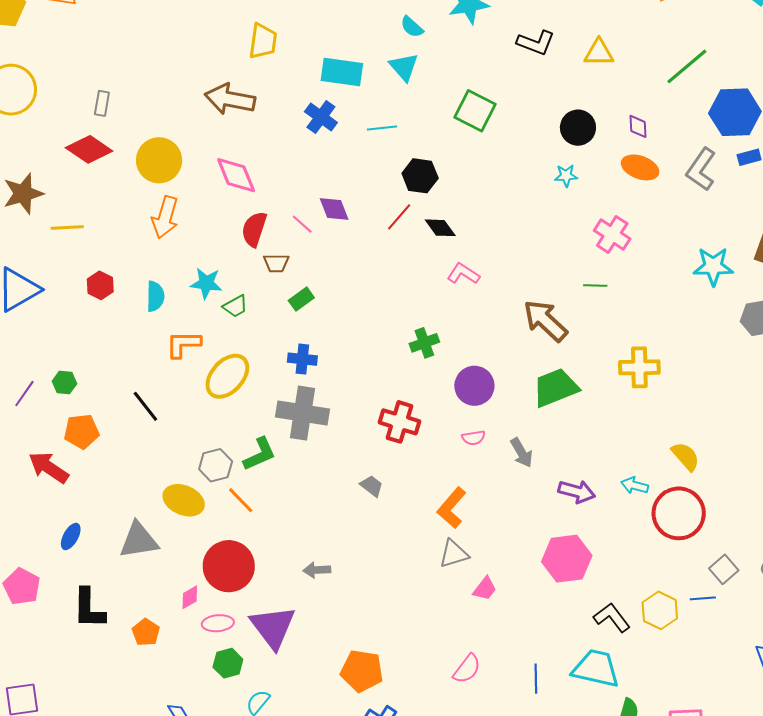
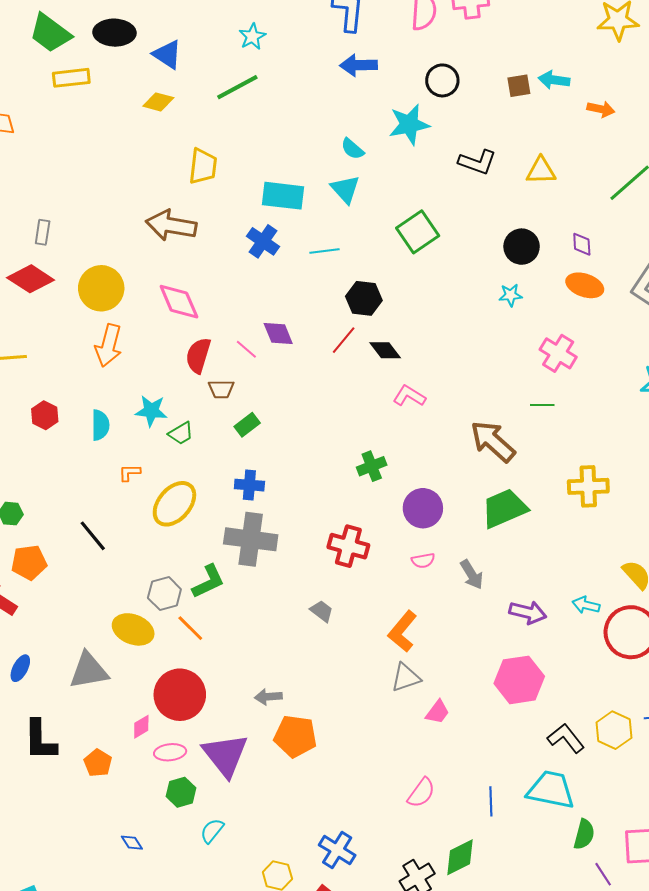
green square: (475, 111) -> (418, 232), turned 30
orange L-shape: (183, 344) -> (130, 473), size x0.6
orange pentagon: (362, 671) -> (295, 736), moved

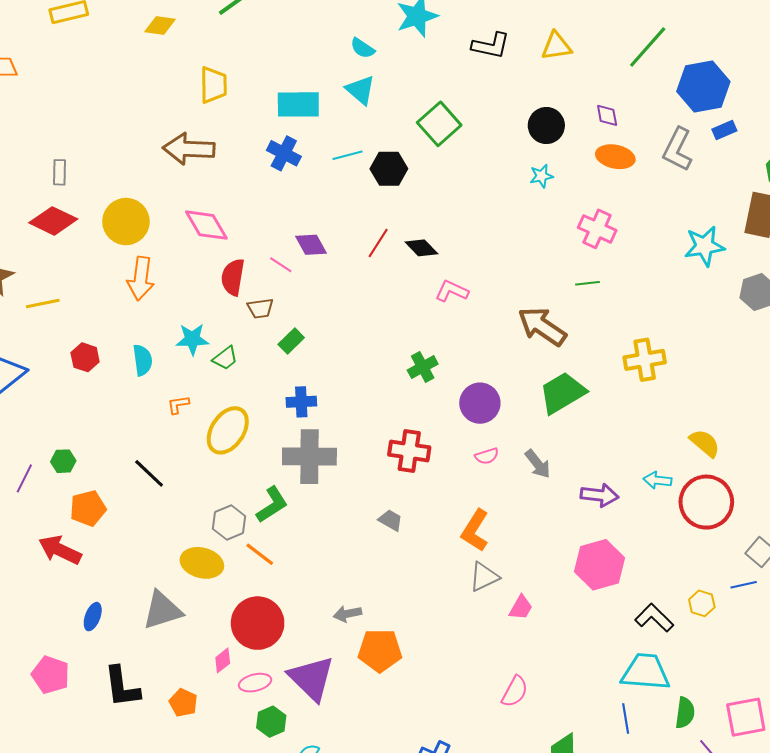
black hexagon: (364, 298) -> (389, 169), moved
yellow hexagon: (614, 730) -> (702, 603), size x0.7
blue line: (491, 801) -> (626, 718), moved

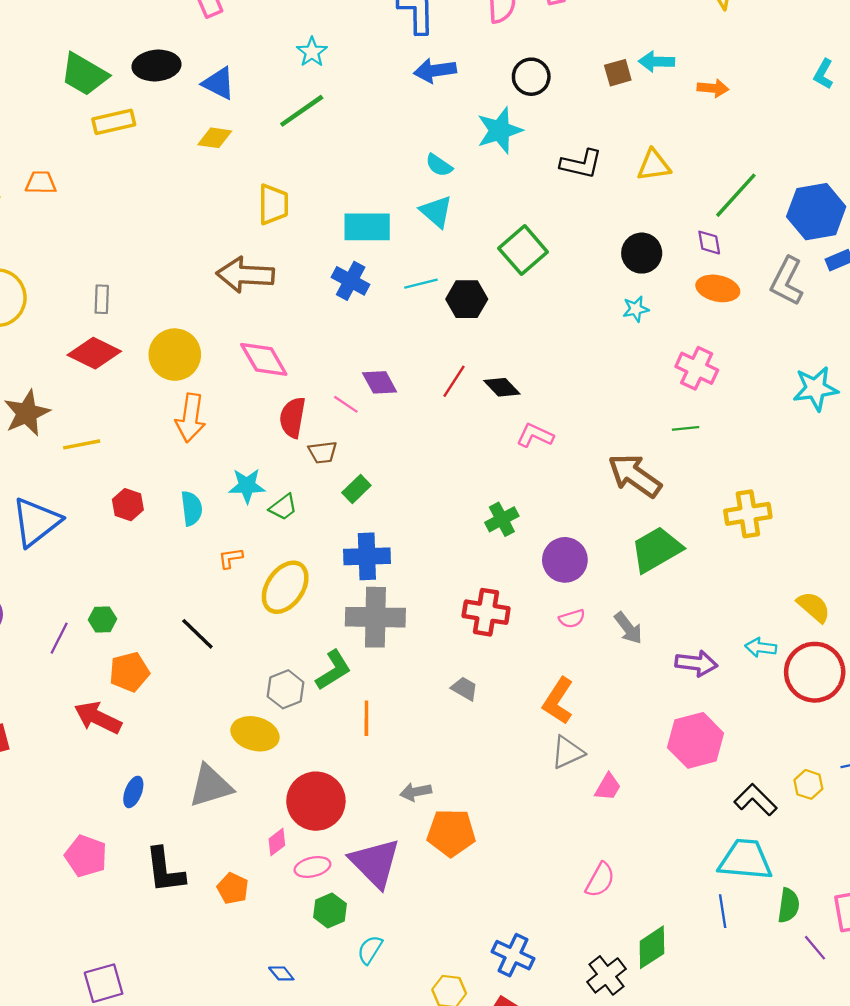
green line: (648, 47) -> (736, 195), moved
blue cross: (301, 402) -> (367, 556), size x1.4
orange line: (260, 554) -> (366, 718), moved, turned 52

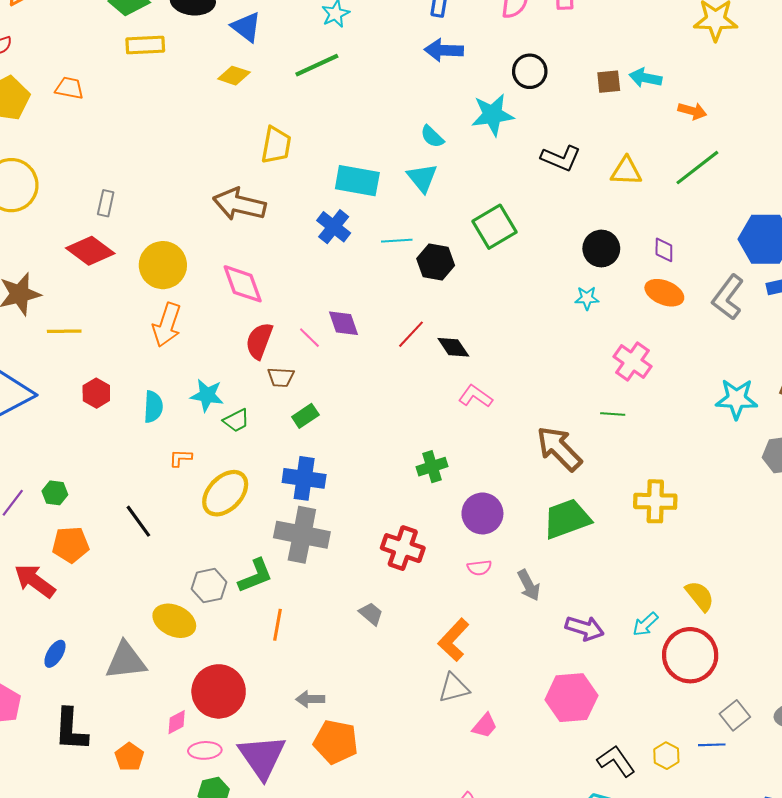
green line: (736, 195) -> (697, 168), moved
cyan arrow: (761, 648) -> (645, 624), turned -60

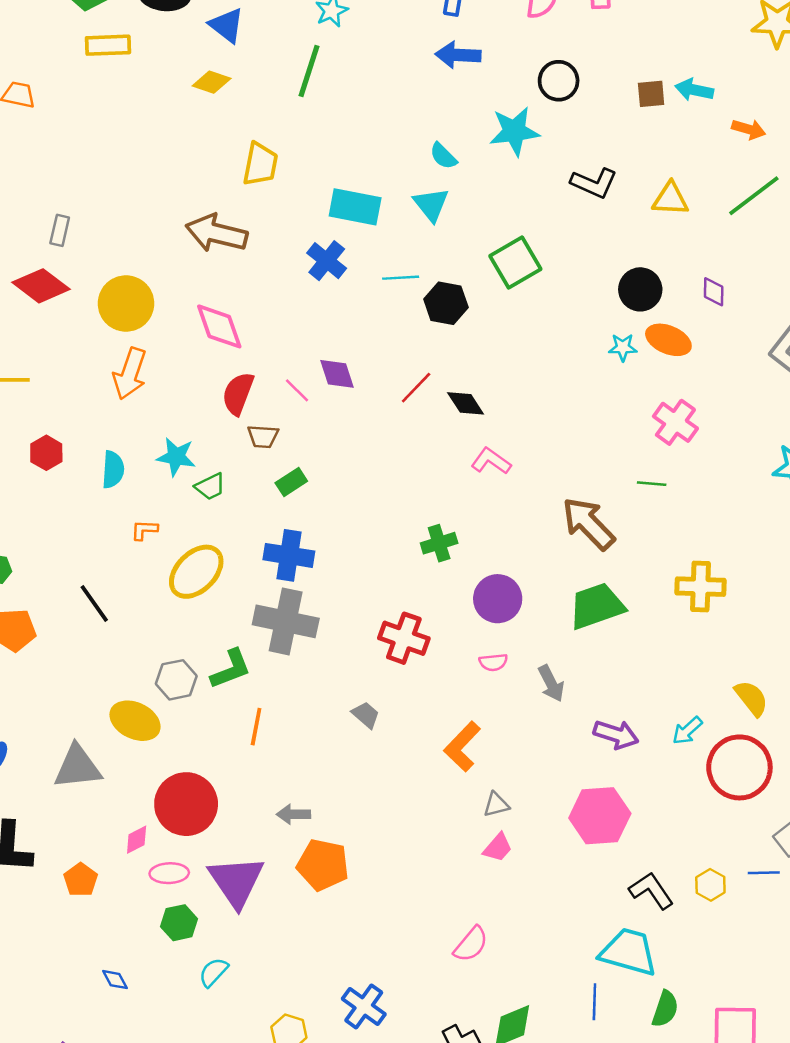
green line: (317, 65) -> (309, 71), turned -48
orange ellipse: (664, 293) -> (668, 340), moved
gray triangle: (454, 688) -> (496, 805), moved, size x0.7

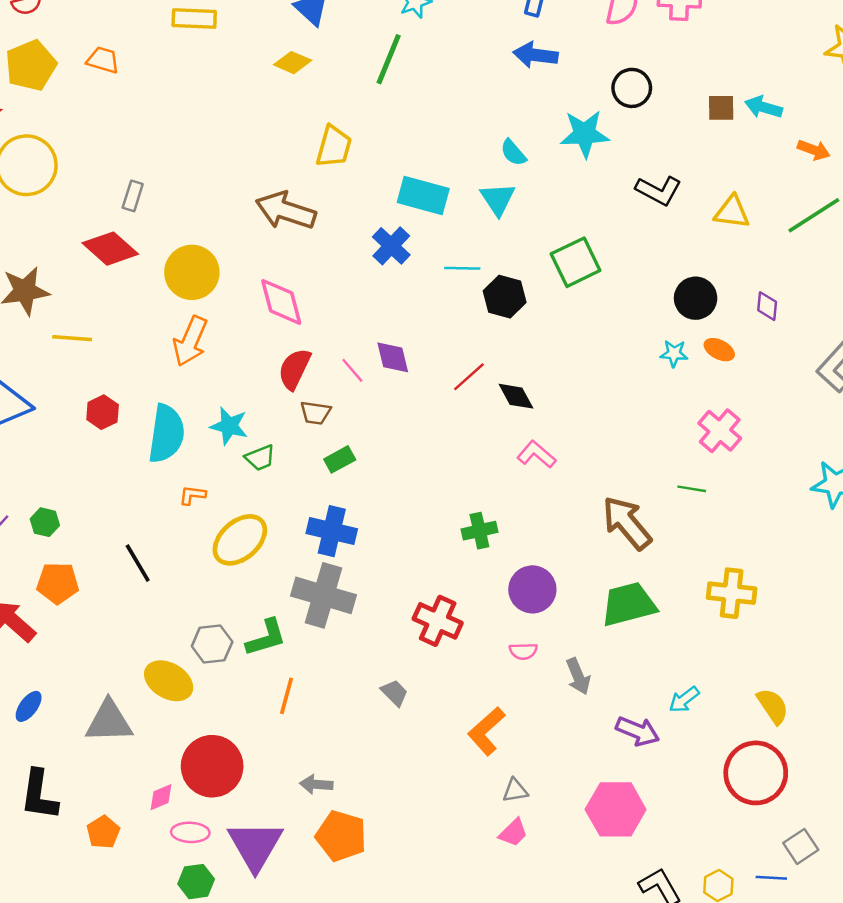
orange ellipse: (668, 340) -> (719, 350), size x0.7
cyan semicircle: (113, 470) -> (166, 434), size x1.6
cyan arrow: (687, 731) -> (684, 700), moved

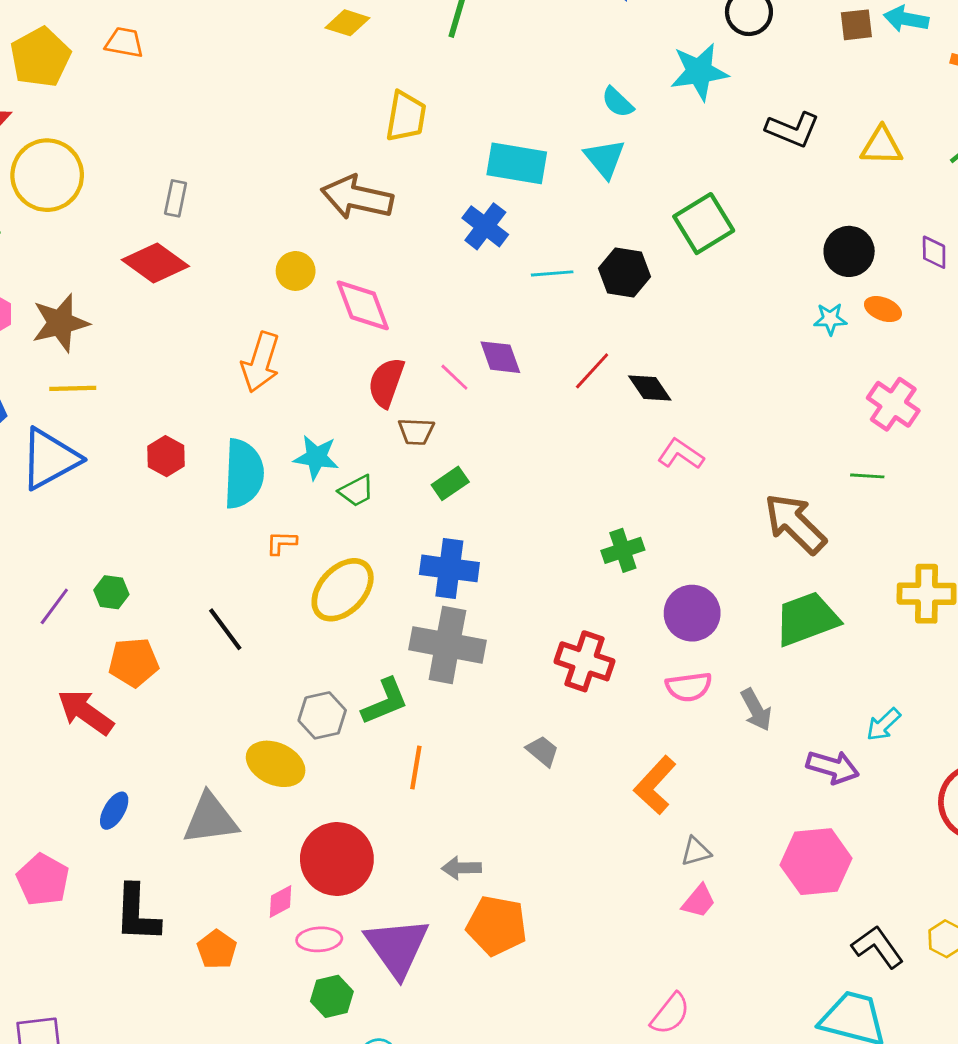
cyan line: (462, 268) -> (552, 273), moved
yellow circle: (192, 272) -> (296, 271), moved, size x0.6
yellow line: (72, 338) -> (73, 388), moved
pink semicircle: (523, 651) -> (689, 687), size x1.4

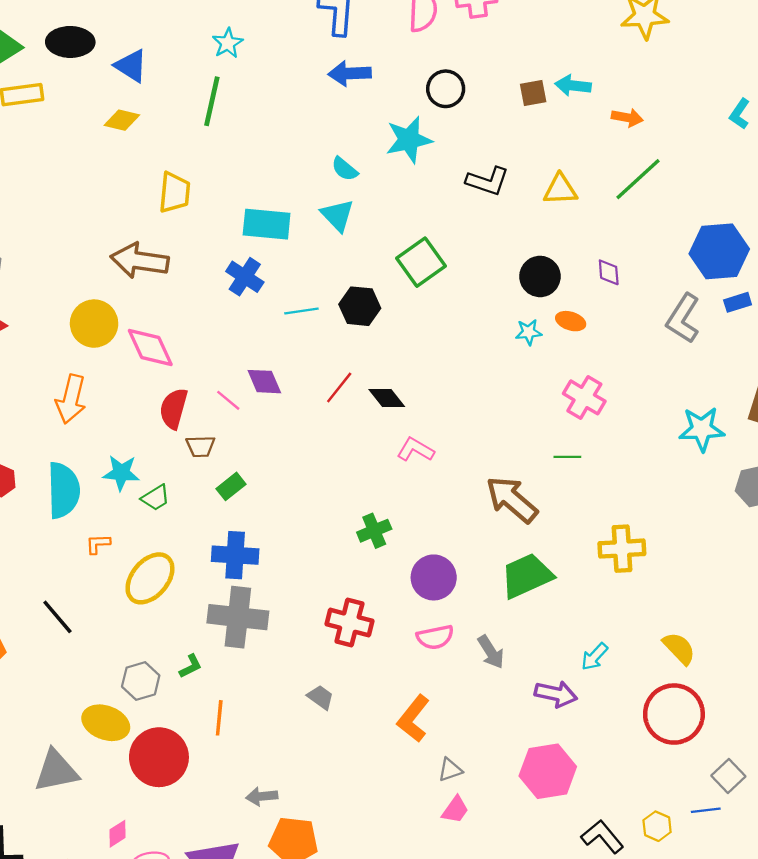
yellow circle: (296, 271) -> (94, 324), size x1.5
green L-shape: (385, 701) -> (191, 666), size x0.6
red circle: (337, 859) -> (159, 757), moved

